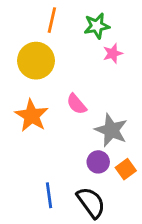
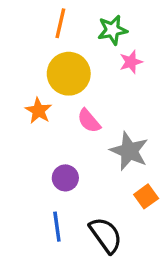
yellow circle: (36, 61) -> (69, 74), moved
orange star: (32, 116) -> (38, 111), moved, size x0.7
purple circle: (98, 162) -> (65, 178), moved

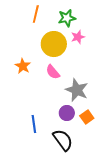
yellow circle: (69, 74) -> (54, 44), moved
purple circle: (65, 178) -> (67, 113), moved
blue line: (57, 227) -> (34, 124), moved

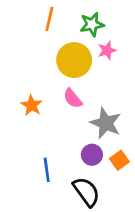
orange star: (23, 66) -> (32, 105), moved

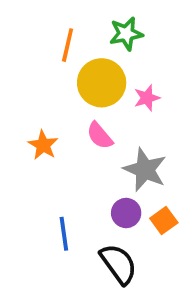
orange line: (49, 19) -> (68, 45), moved
pink star: (107, 50) -> (147, 98), moved

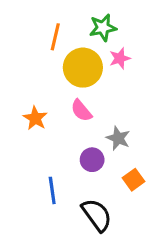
pink star: (147, 98) -> (120, 58), moved
gray star: (145, 170) -> (118, 138), size x0.7
purple circle: (126, 213) -> (92, 160), moved

